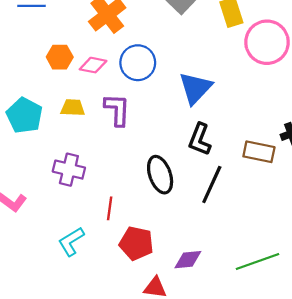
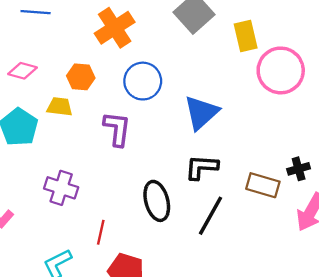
orange hexagon: (60, 57) -> (81, 77), moved
pink diamond: (93, 65) -> (22, 71), moved
yellow trapezoid: (73, 108) -> (60, 107), moved
black L-shape: (200, 139) -> (201, 167), turned 68

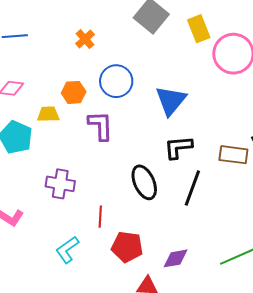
orange cross: (115, 28) -> (85, 39), size x0.6
orange hexagon: (81, 77) -> (74, 92), moved

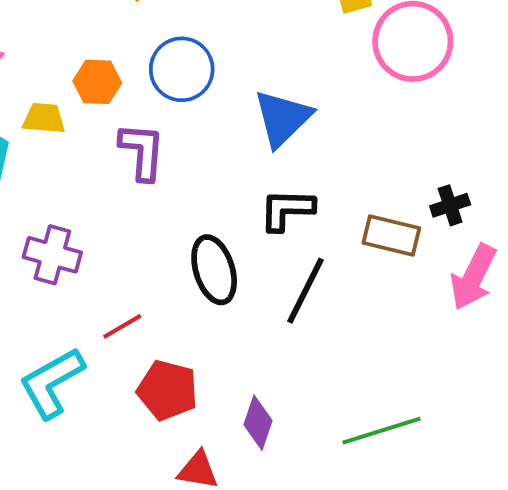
red line: (100, 217) -> (122, 326), turned 50
cyan L-shape: (67, 250) -> (52, 383), size x1.4
purple diamond: (176, 258) -> (258, 423), turned -68

